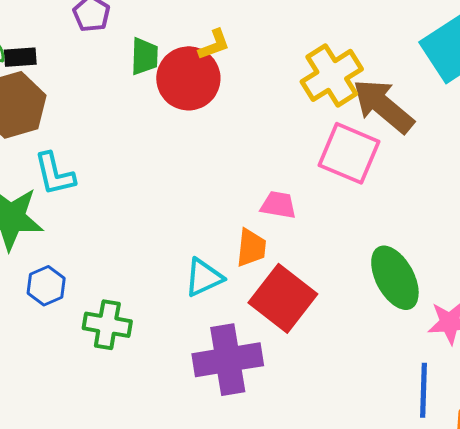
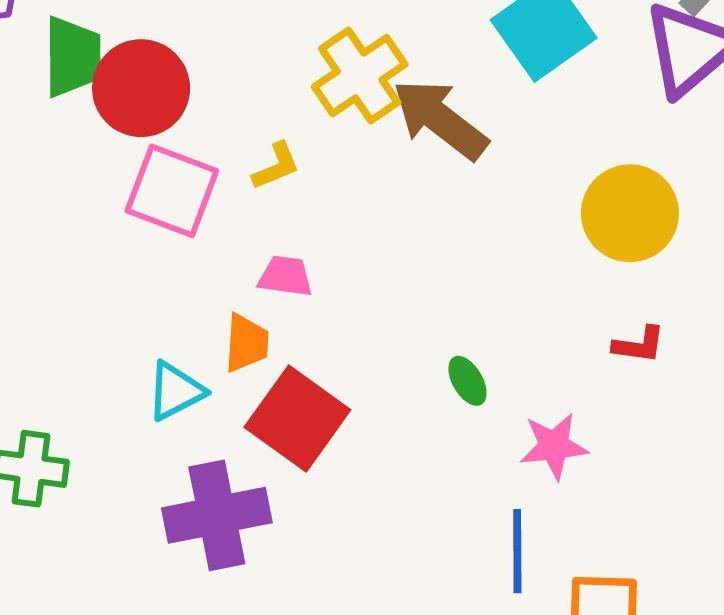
yellow L-shape: (214, 45) -> (276, 166), moved
green trapezoid: (144, 56) -> (73, 57), size x1.4
pink square: (349, 153) -> (172, 191), moved
green ellipse: (395, 278) -> (467, 381), size x0.5

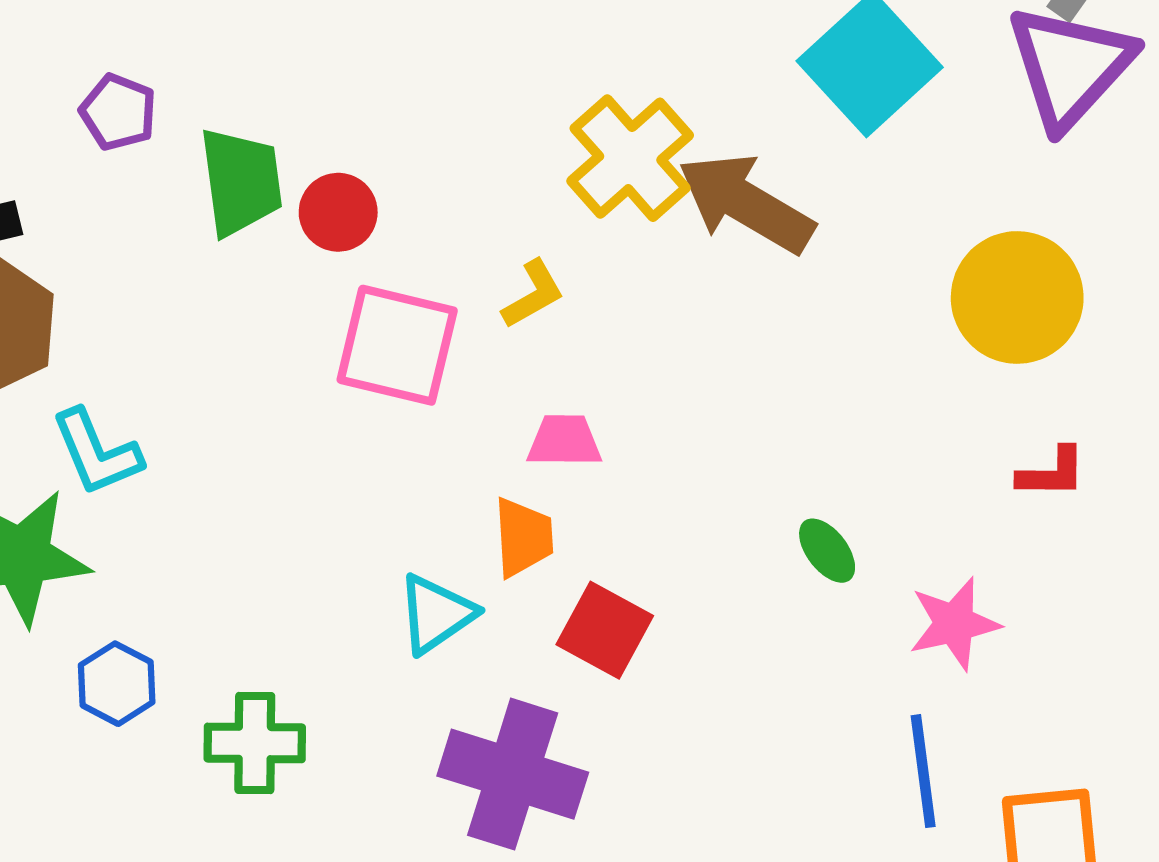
red circle: (141, 88) -> (338, 212), size x0.6
red square: (297, 418) -> (605, 630), size x0.7
purple cross: (217, 515) -> (513, 774), turned 36

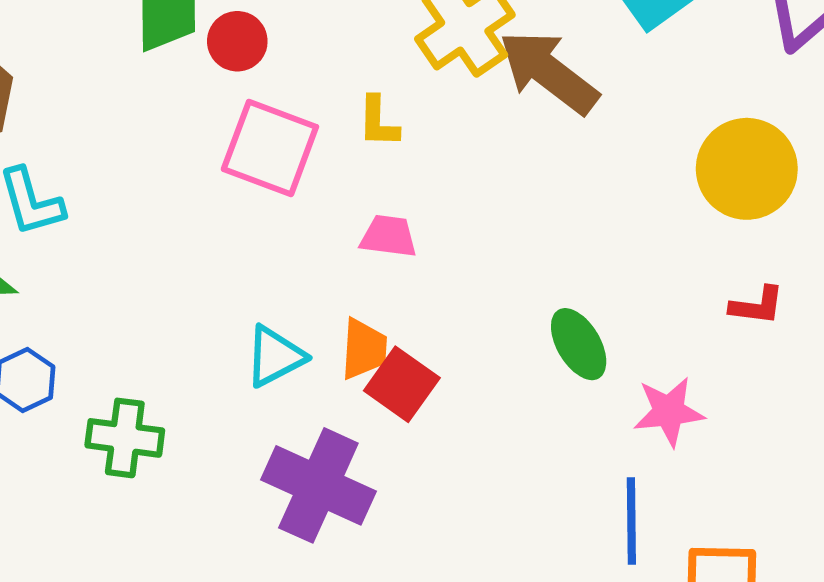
yellow L-shape: (533, 294) -> (378, 122), turned 114
orange trapezoid: (523, 537) -> (364, 349), moved
green ellipse: (827, 551) -> (579, 344), size x1.4

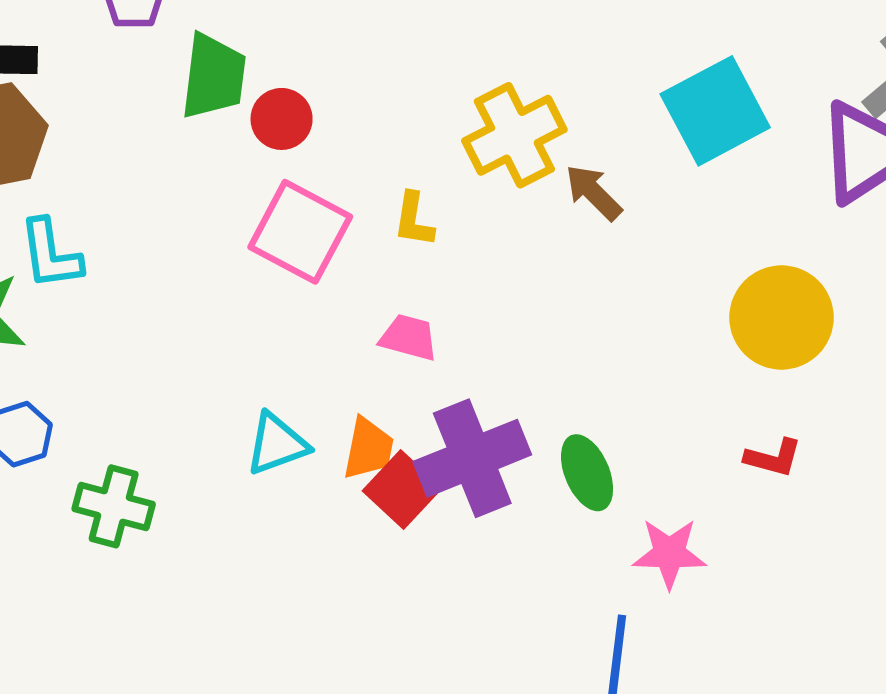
brown arrow: (549, 72) -> (594, 192), size x0.6
purple cross: (318, 485) -> (472, 458), moved, turned 36

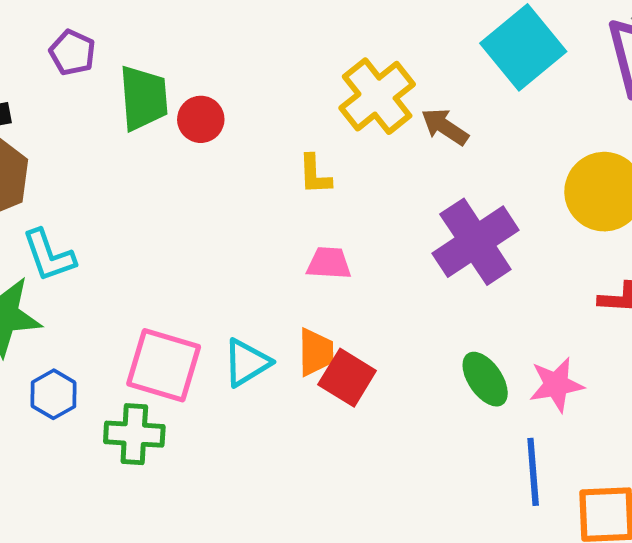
pink square: (300, 232) -> (164, 365), moved
purple cross: (472, 458) -> (475, 242), moved
green ellipse: (587, 473) -> (485, 379), moved

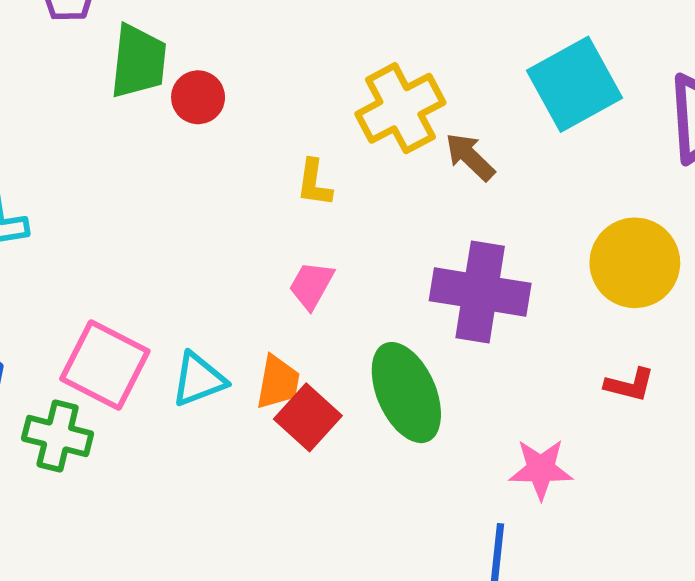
purple cross: (475, 242) -> (480, 292), turned 32
pink trapezoid: (329, 263) -> (311, 285), turned -75
green ellipse: (485, 379) -> (406, 393), moved, size x1.5

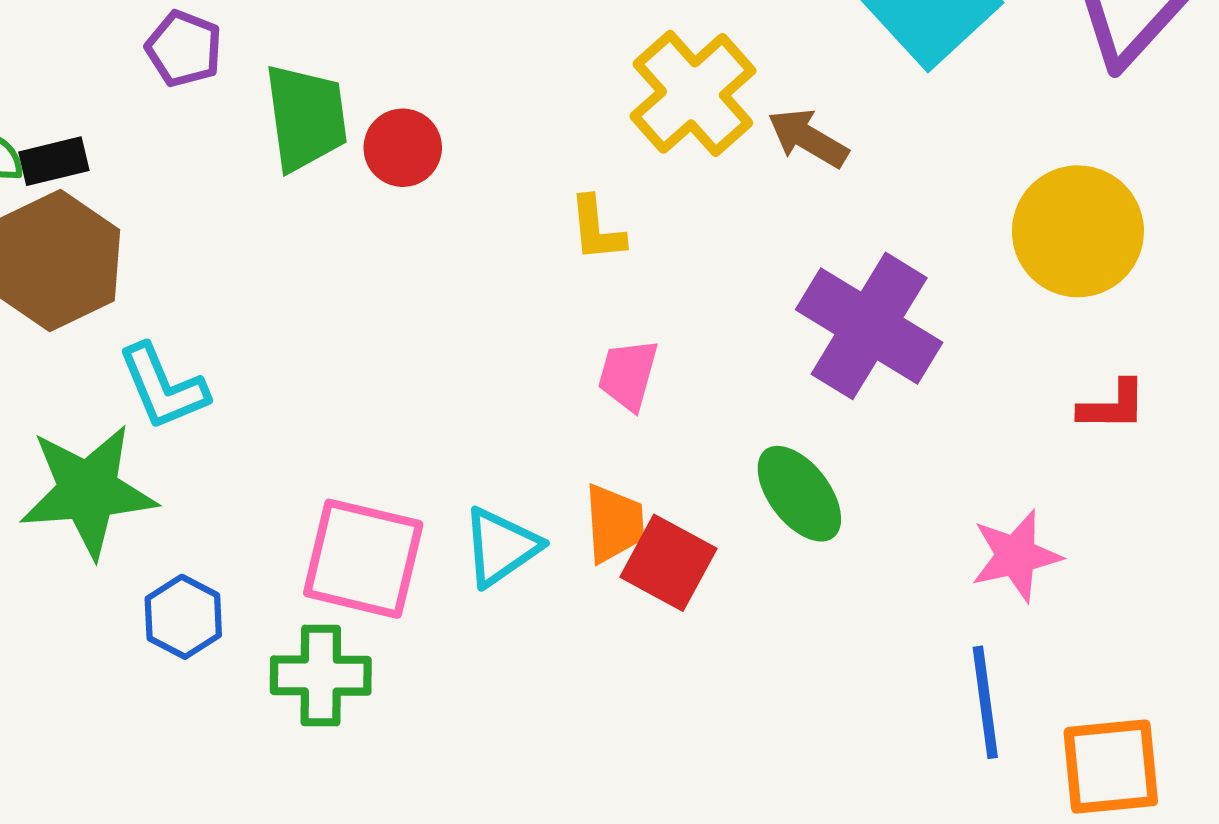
purple cross: (480, 292) -> (869, 326), turned 36
green ellipse: (406, 393) -> (799, 494), size x0.7

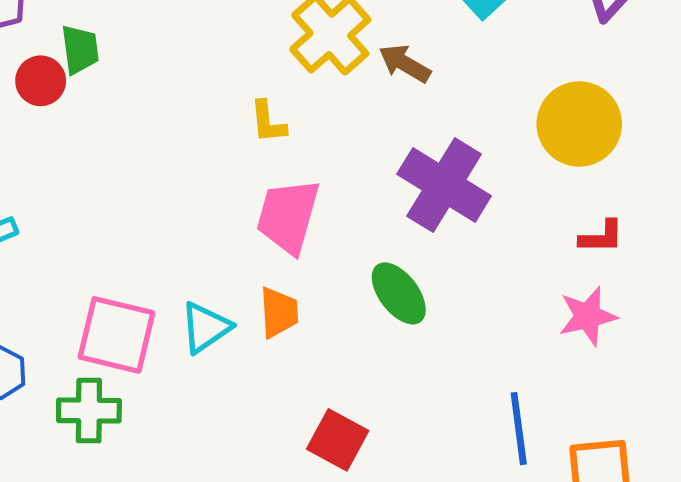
green trapezoid: (306, 117) -> (80, 49), size x0.7
red circle: (403, 148) -> (41, 81), moved
pink trapezoid: (628, 375) -> (288, 216), size x1.6
pink star: (1016, 556) -> (588, 316), moved
red square: (668, 563) -> (338, 440), moved

